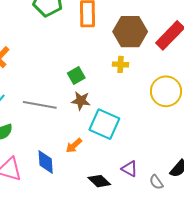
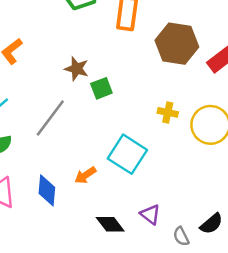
yellow cross: (121, 64) -> (168, 112), moved
brown star: (81, 101) -> (77, 69), moved
gray line: (40, 105) -> (50, 118), turned -72

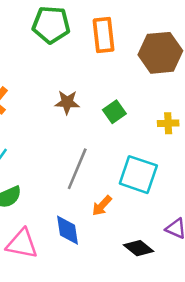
green square: (101, 88) -> (114, 112), moved
gray line: (50, 118) -> (77, 169), moved

